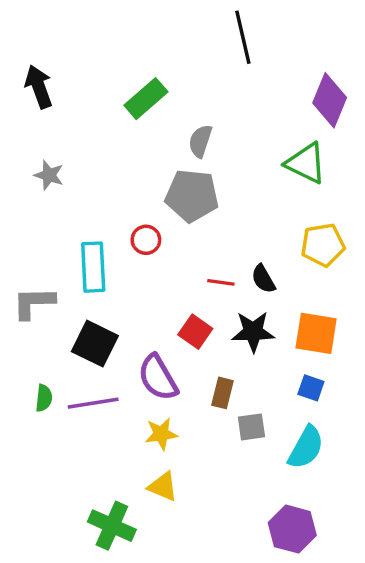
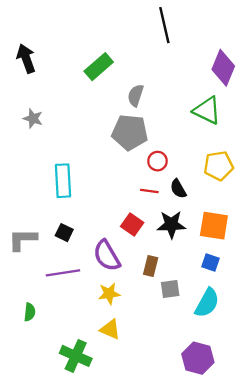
red circle: (146, 240) -> (158, 161), moved
gray L-shape: (34, 303) -> (23, 239), moved
black square: (95, 344) -> (64, 233), size x0.6
green semicircle: (44, 398) -> (30, 312), moved

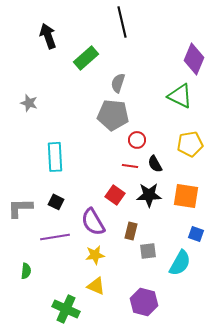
black line: (164, 25) -> (122, 22), moved
black arrow: (26, 59) -> (48, 36), moved
blue square: (211, 263) -> (196, 234), moved
purple hexagon: (198, 358) -> (144, 302), moved

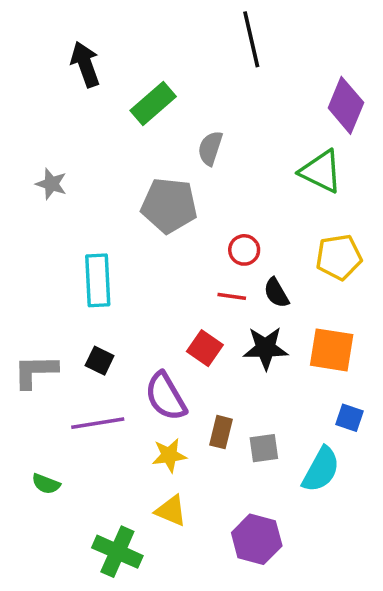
black line: (122, 22) -> (251, 39), moved
gray pentagon: (113, 115) -> (169, 205), moved
brown rectangle: (131, 231) -> (221, 432), moved
green semicircle: (26, 271) -> (46, 484), turned 105

